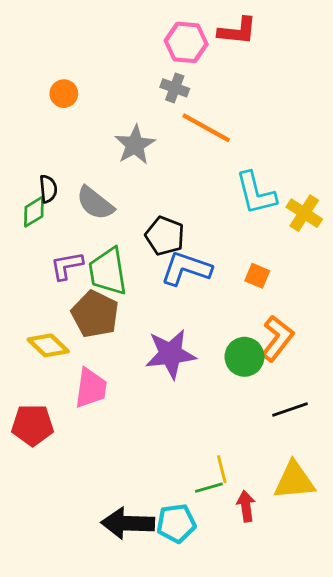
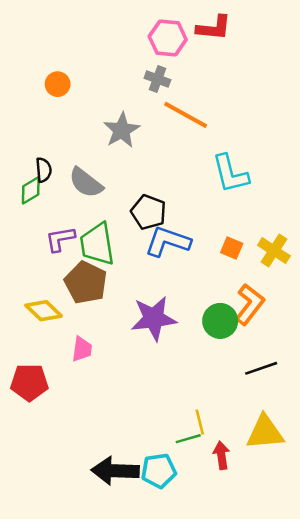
yellow cross: (304, 213) -> (274, 251), moved
pink trapezoid: (91, 388) -> (82, 349), size x0.7

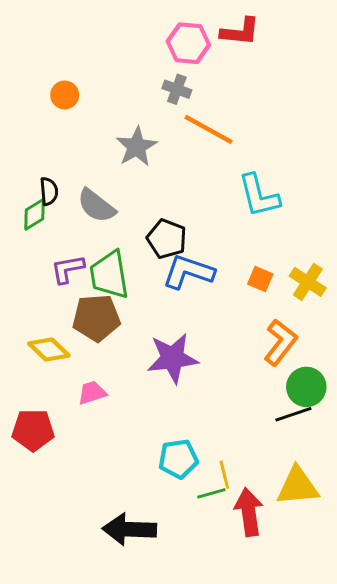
brown pentagon: (86, 283) -> (96, 318), turned -30
green circle: (220, 321) -> (306, 387), moved
pink trapezoid: (82, 349) -> (92, 393), turned -116
red arrow: (221, 455) -> (249, 512), size x1.5
cyan pentagon: (159, 471) -> (178, 459), moved

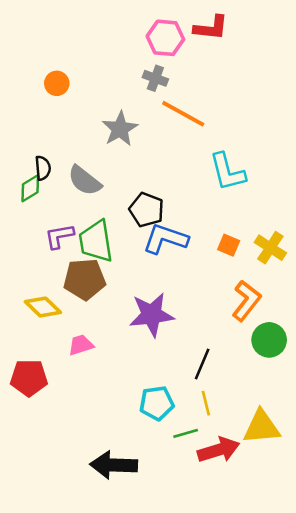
black line: (293, 414) -> (202, 364), moved, turned -48
yellow line: (224, 475) -> (206, 403), moved
red arrow: (249, 512) -> (219, 450), turned 81

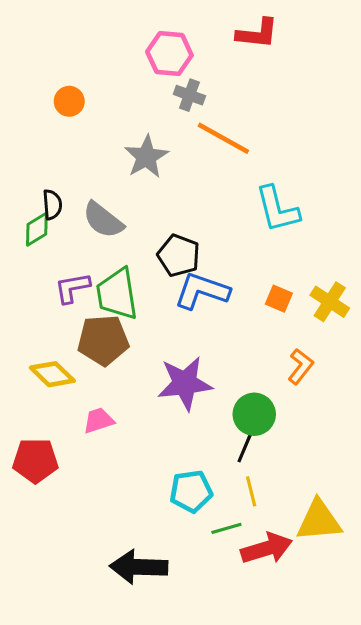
pink hexagon: (165, 38) -> (169, 53), moved
orange L-shape: (246, 301) -> (300, 366), size x0.7
green circle: (269, 340) -> (254, 414), moved

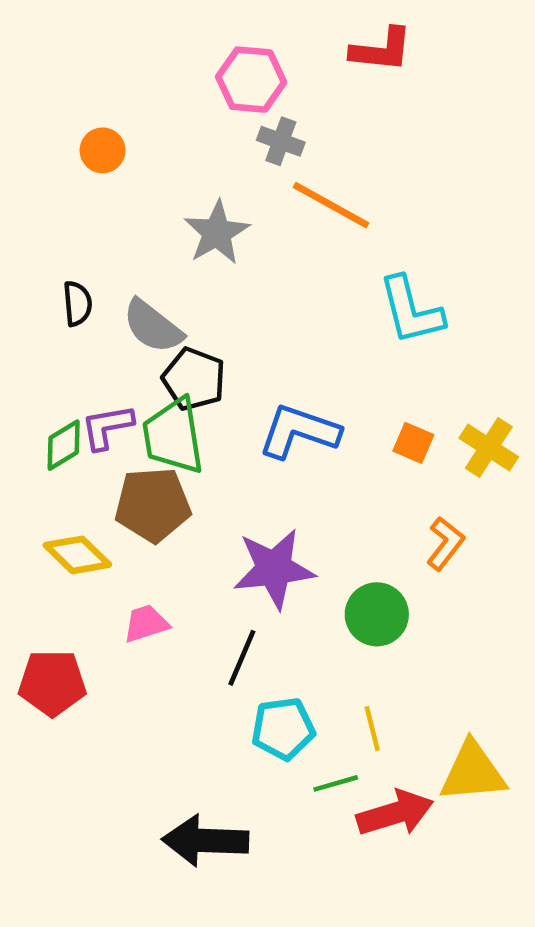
green diamond: (37, 229) -> (64, 445), moved
black pentagon: (179, 255) -> (194, 379), moved
black line: (247, 444) -> (242, 658), moved

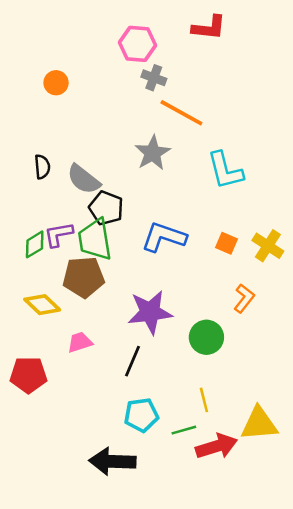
gray star: (217, 233) -> (153, 153), moved
cyan pentagon: (283, 729) -> (141, 415), moved

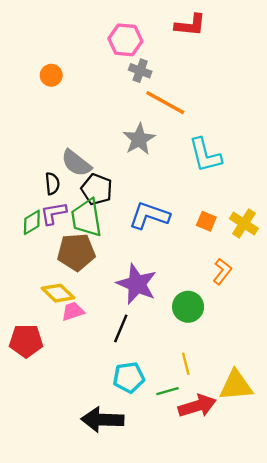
black semicircle: (42, 167) -> (52, 184), moved
yellow diamond: (42, 305) -> (58, 293), moved
purple star: (150, 312) -> (137, 284), turned 30

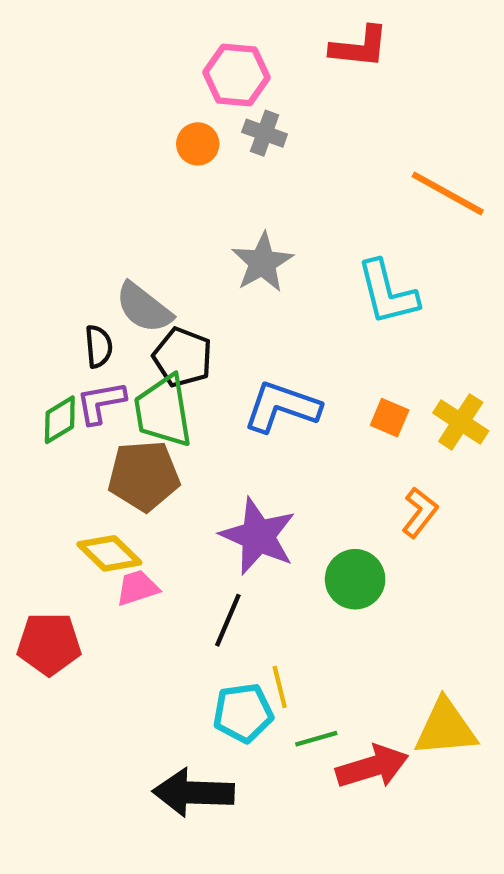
orange circle: (51, 75) -> (198, 144), moved
orange line: (165, 103) -> (448, 193), moved
yellow line: (186, 364) -> (280, 687), moved

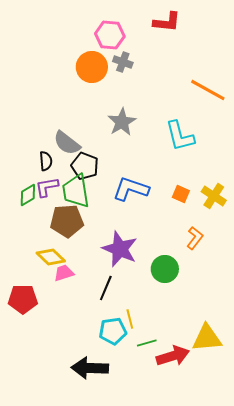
orange circle: (198, 144) -> (92, 67), size x1.6

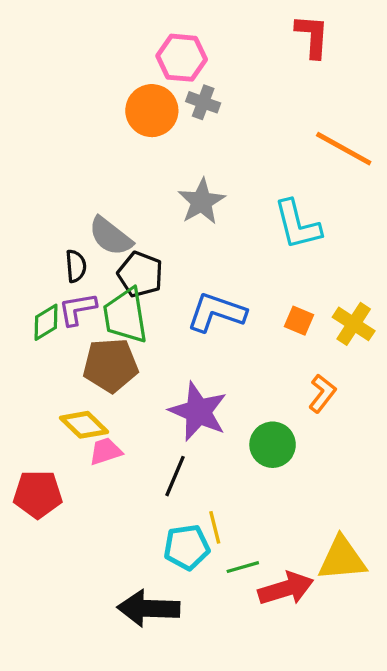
red L-shape: (167, 22) -> (312, 36), moved, turned -92

